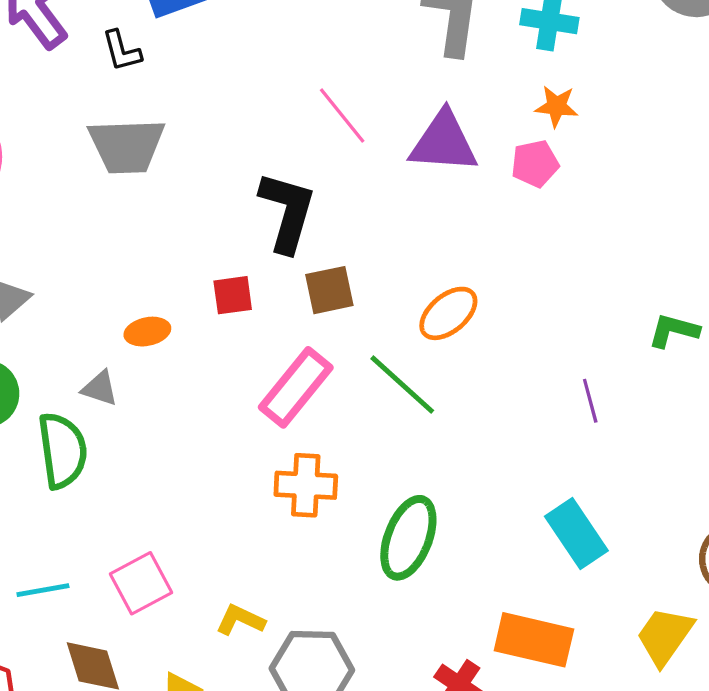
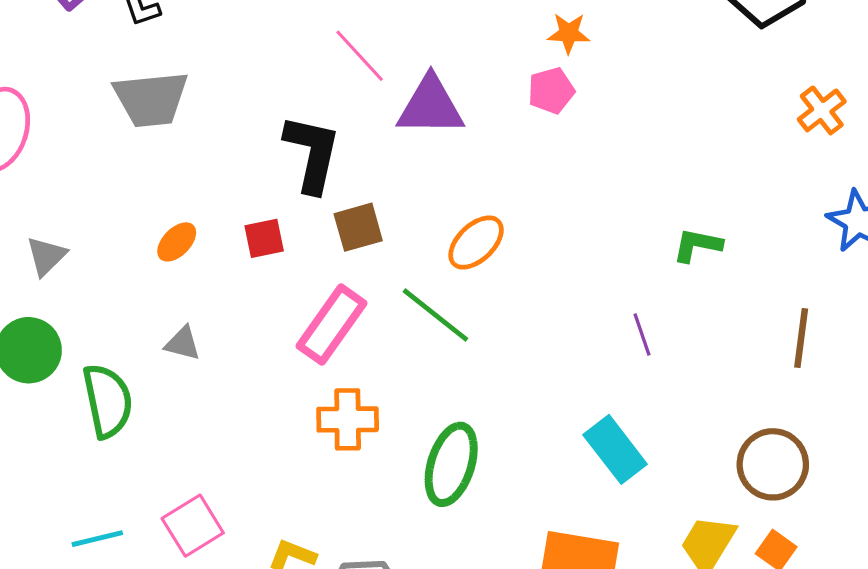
purple triangle: (444, 142) -> (431, 106), moved
orange ellipse: (147, 332) -> (177, 242), moved, turned -30
gray triangle: (100, 388) -> (183, 343), moved
purple line: (590, 401) -> (642, 334), moved

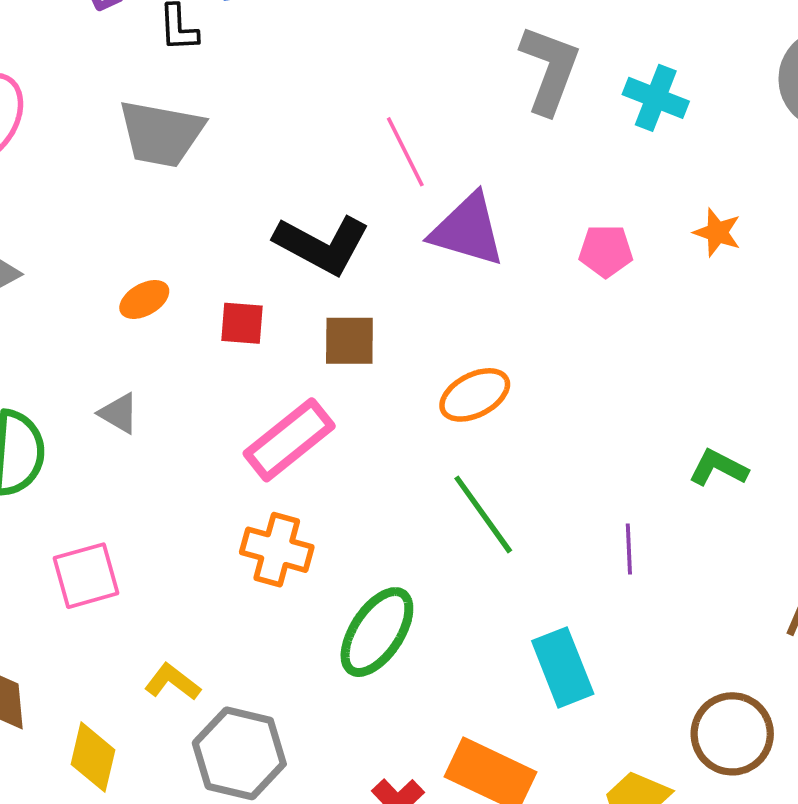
orange star: (569, 33) -> (717, 232), moved
black L-shape: (312, 153) -> (322, 245), turned 90
green line: (435, 315) -> (483, 514), moved
pink square: (193, 526) -> (86, 576), moved

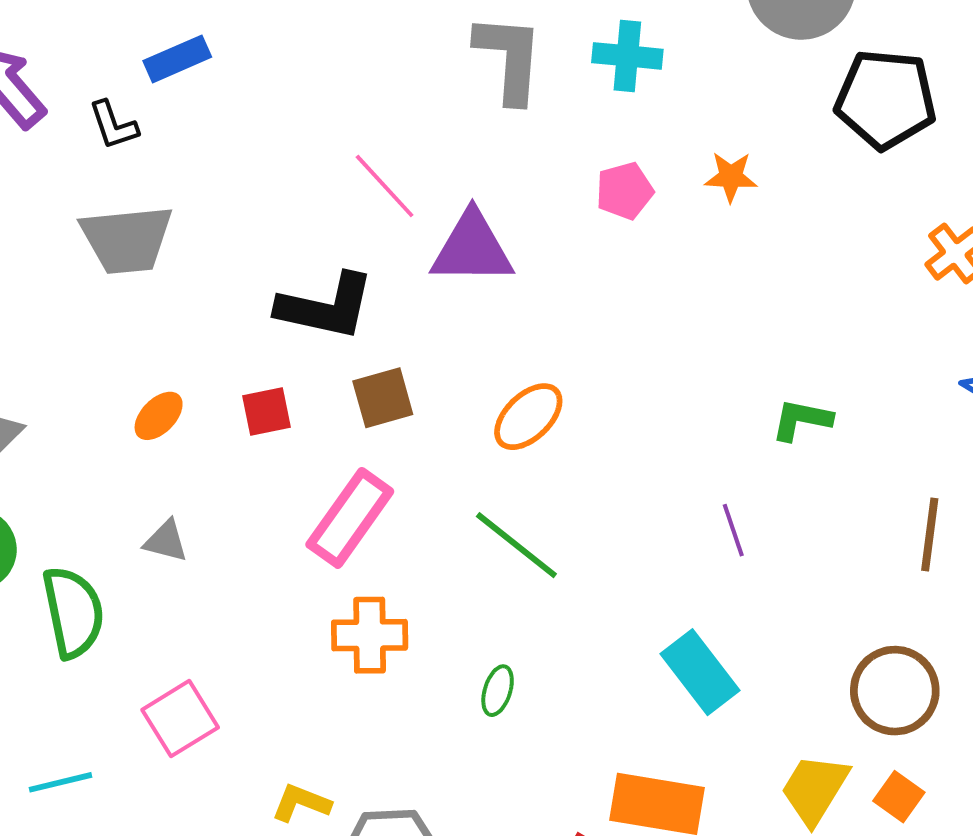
pink pentagon: (606, 251) -> (624, 191), moved
green line: (483, 514) -> (516, 545), moved
green ellipse: (377, 632) -> (498, 691), size x0.5

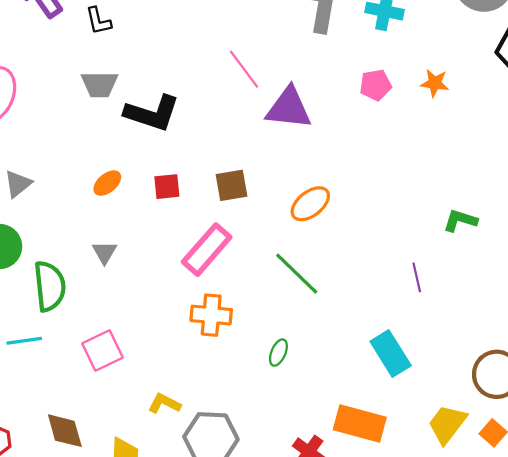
gray trapezoid: (127, 239) -> (99, 84), size x0.7
black L-shape: (326, 307) -> (152, 113), moved
gray triangle: (166, 541) -> (104, 252), turned 40
cyan line: (60, 782) -> (24, 341), moved

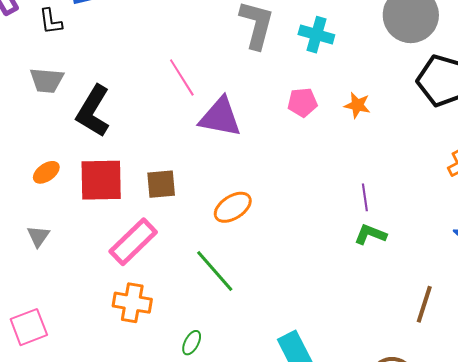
black L-shape: (152, 113) -> (93, 111), turned 98
red square: (167, 187) -> (101, 180), size x1.8
purple line: (417, 277) -> (365, 197), moved

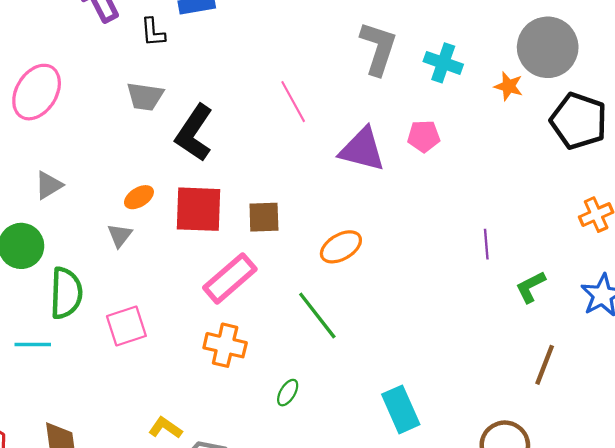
orange star: (357, 105) -> (509, 86), moved
purple triangle: (220, 117) -> (362, 149), moved
green L-shape: (370, 234) -> (530, 287), moved, turned -52
gray triangle: (38, 236) -> (120, 235), moved
pink square: (29, 327) -> (126, 326), moved

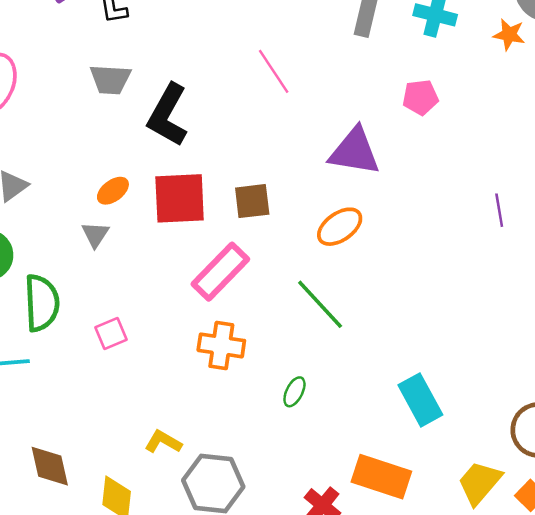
purple triangle: (362, 149) -> (354, 151), moved
pink square: (126, 326) -> (111, 334), size x0.7

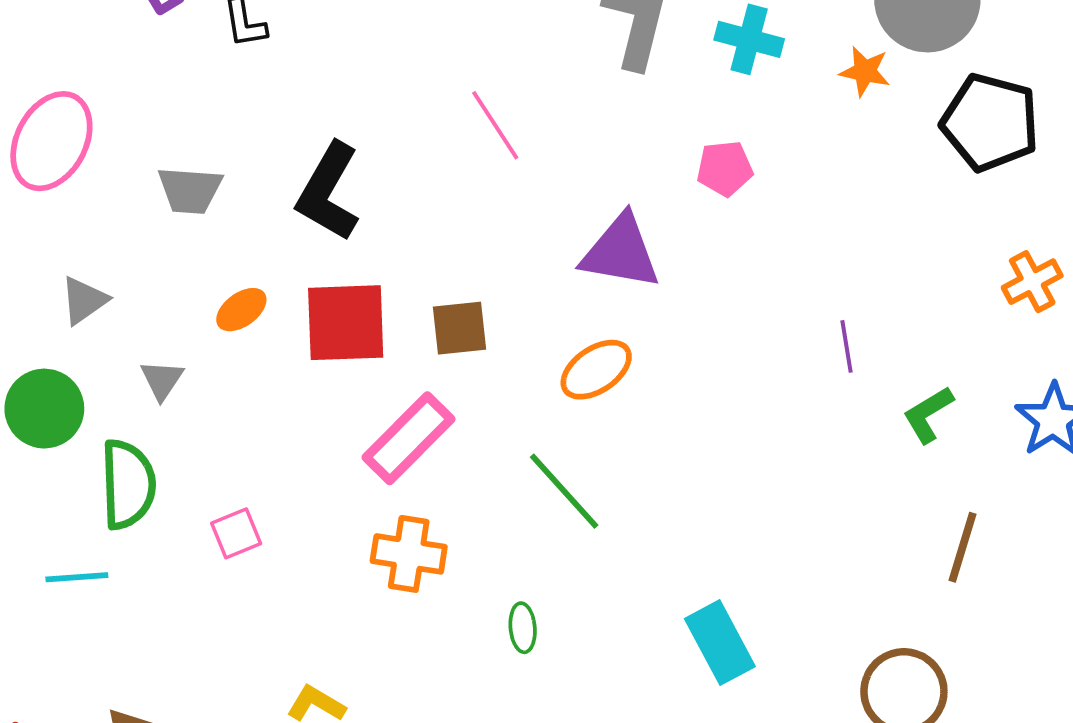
gray trapezoid: (110, 79) -> (190, 190), moved
gray triangle: (95, 234) -> (162, 380), moved
green ellipse: (294, 392) -> (523, 628), turned -32

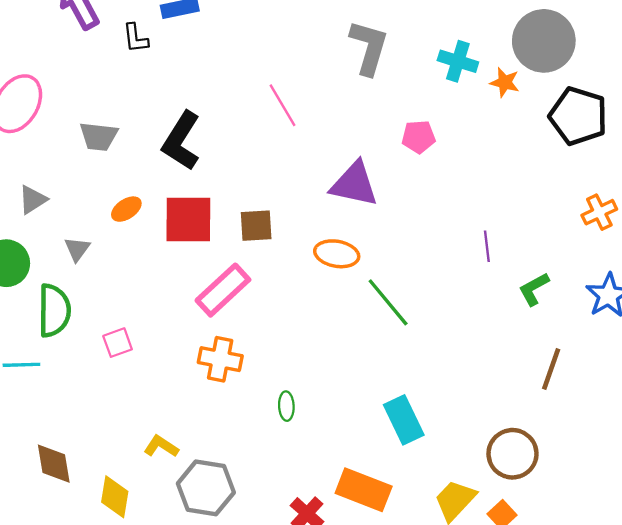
cyan cross: (749, 39) -> (458, 61), moved
orange ellipse: (596, 370) -> (337, 254), turned 42
green line: (564, 491) -> (388, 302), moved

